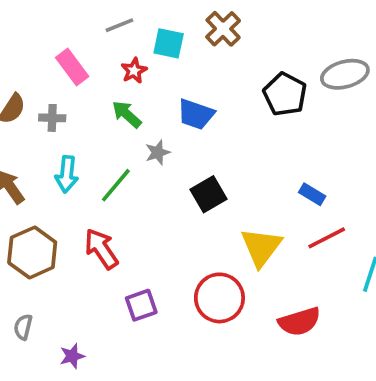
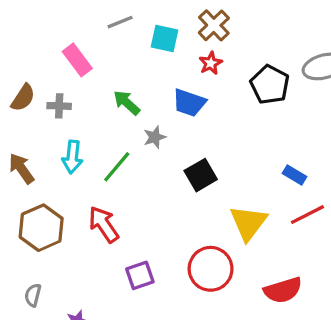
red star: (134, 71) -> (211, 63), moved

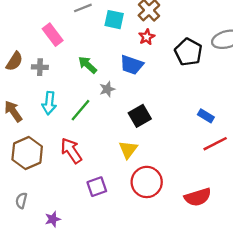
yellow triangle: (248, 223) -> (128, 150), moved, size x0.7

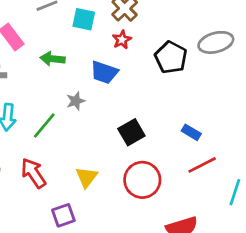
green arrow: (87, 65) -> (52, 59), moved, turned -36
black square: (140, 116) -> (131, 132), moved
yellow triangle: (128, 150) -> (87, 177), moved
red circle: (147, 182) -> (142, 180), moved

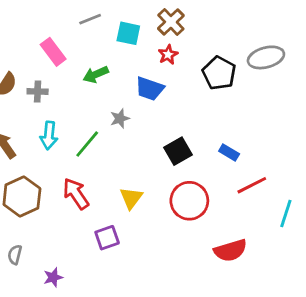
green arrow: (52, 59) -> (96, 74), turned -30
blue rectangle: (191, 132) -> (229, 153), moved

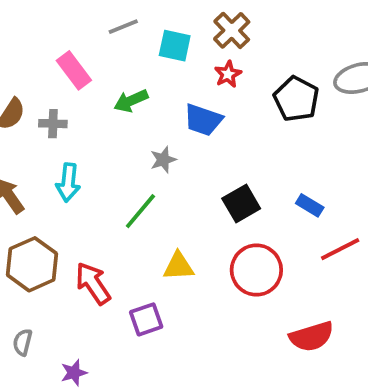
green line: (87, 144) -> (140, 211), moved
red arrow: (76, 194) -> (93, 283), moved
yellow triangle: (131, 198) -> (178, 266), turned 50

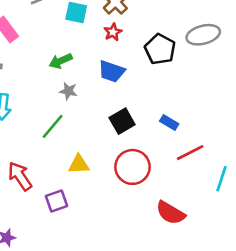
green arrow: (131, 101) -> (61, 61), moved
blue trapezoid: (203, 120) -> (112, 71), moved
gray star: (163, 160) -> (68, 91), turned 30
red semicircle: (312, 337) -> (170, 213), turned 48

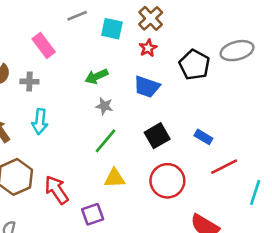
green line: (53, 126) -> (106, 141), moved

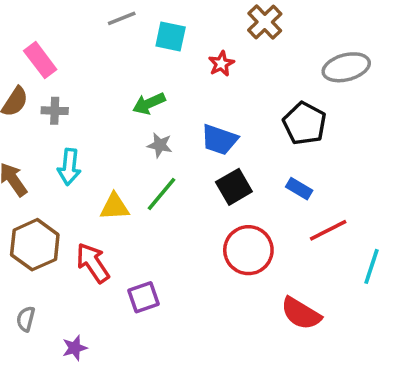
brown cross: (151, 18) -> (265, 22), moved
pink rectangle: (44, 45) -> (40, 60), moved
black pentagon: (194, 65) -> (305, 123), moved
blue trapezoid: (147, 87) -> (219, 140), moved
yellow triangle: (115, 178) -> (114, 207), moved

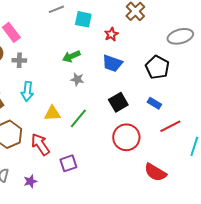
blue trapezoid: (219, 140) -> (112, 63), moved
green line: (162, 194) -> (78, 118), moved
purple star: (75, 348) -> (30, 181), moved

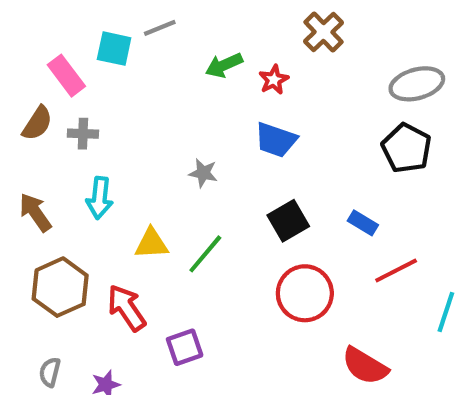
cyan square: (83, 19) -> (114, 49), moved
green arrow: (71, 56) -> (224, 65), moved
black pentagon: (157, 67) -> (406, 148), moved

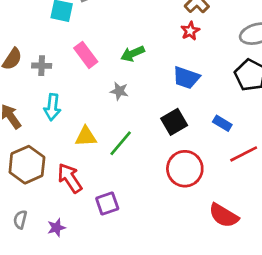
green arrow: (224, 65) -> (133, 54), moved
pink rectangle: (66, 76) -> (86, 55), moved
red star: (274, 80) -> (190, 31), moved
blue trapezoid: (276, 140) -> (186, 78), moved

